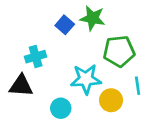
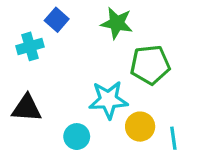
blue square: (65, 25) -> (57, 20), moved
cyan cross: (36, 57) -> (30, 46), moved
cyan line: (138, 86) -> (173, 138), moved

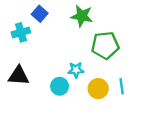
cyan star: (108, 100) -> (76, 70), size x0.6
cyan circle: (77, 137) -> (60, 86), moved
cyan line: (173, 138) -> (122, 86), moved

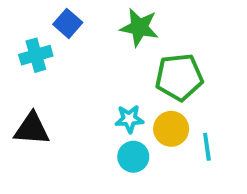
cyan circle: (60, 86) -> (133, 157), moved
yellow circle: (98, 89) -> (171, 129), moved

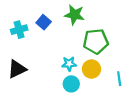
blue square: (68, 23) -> (44, 22), moved
black triangle: (32, 129) -> (17, 69), turned -30
cyan line: (207, 147) -> (119, 79), moved

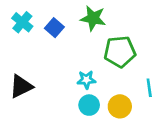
cyan cross: (19, 30) -> (22, 22), moved, turned -35
yellow circle: (91, 69) -> (120, 106), moved
cyan line: (119, 79) -> (149, 88), moved

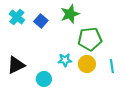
green star: (93, 18) -> (70, 14), turned -30
cyan circle: (89, 105) -> (44, 79), moved
yellow circle: (120, 106) -> (87, 64), moved

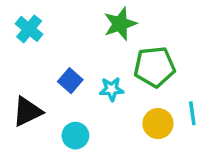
blue square: (41, 21) -> (70, 81), moved
cyan star: (65, 60) -> (112, 89), moved
yellow circle: (87, 64) -> (158, 124), moved

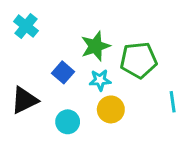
green star: (120, 24) -> (95, 46), moved
yellow circle: (158, 124) -> (111, 109), moved

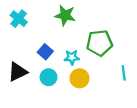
green star: (95, 46) -> (65, 15), moved, turned 30
cyan circle: (68, 122) -> (49, 77), moved

